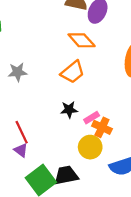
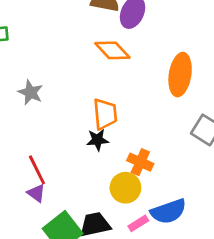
gray star: (18, 72) -> (31, 92), turned 30
orange trapezoid: (73, 72) -> (105, 114), moved, turned -55
pink rectangle: (92, 118) -> (138, 223), moved

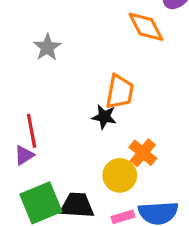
purple triangle: (36, 193) -> (24, 155), turned 36

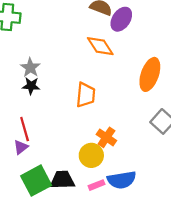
black star: (104, 117) -> (31, 86), moved

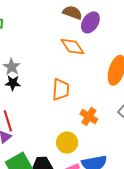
orange cross: (106, 137) -> (89, 116), moved

